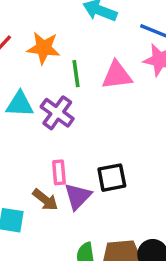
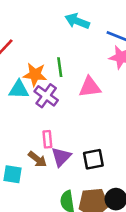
orange star: (44, 48) -> (35, 75), moved
pink triangle: (117, 75) -> (90, 87), moved
black square: (112, 178) -> (93, 159), moved

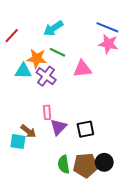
cyan arrow: (77, 21) -> (53, 28), moved, turned -54
green line: (60, 67) -> (57, 52), turned -56
brown arrow: (37, 159) -> (28, 131), moved

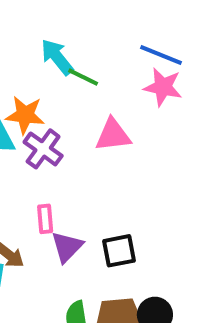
cyan arrow: (53, 28) -> (57, 57), turned 84
green line: (57, 52) -> (83, 77), moved

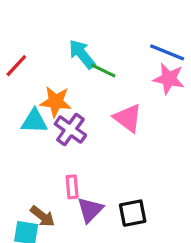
pink triangle: (113, 135) -> (128, 118), turned 44

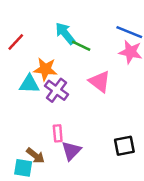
black square: (133, 213) -> (124, 146), moved

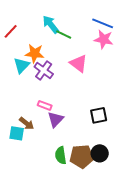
cyan triangle: (29, 84) -> (22, 65), turned -48
pink rectangle: (58, 133) -> (45, 105), turned -64

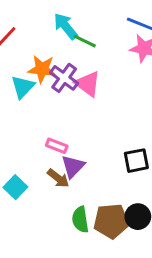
pink triangle: (79, 63) -> (88, 84), moved
purple cross: (44, 70) -> (64, 78), moved
brown arrow: (27, 123) -> (58, 178), moved
cyan square: (17, 133) -> (15, 187), turned 35

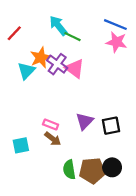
orange star: (42, 69) -> (41, 57), turned -30
pink rectangle: (57, 146) -> (51, 125), moved
purple triangle: (73, 166) -> (85, 121), moved
cyan square: (15, 187) -> (21, 145), turned 35

